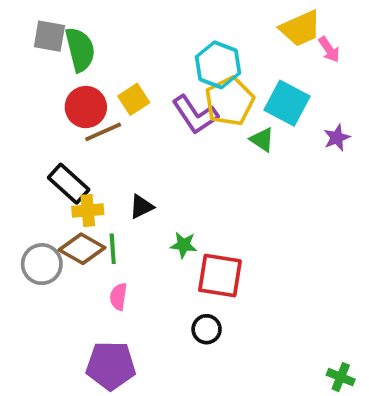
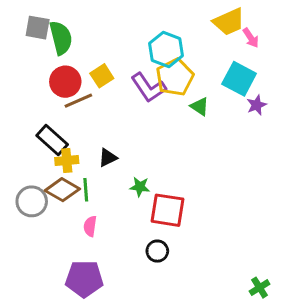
cyan square: (287, 103) -> (239, 79), moved
green cross: (341, 377) -> (260, 288), turned 36

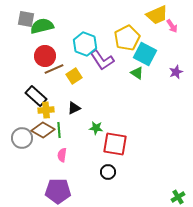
green semicircle: (61, 38) -> (42, 26), turned -90
cyan hexagon: (166, 50) -> (85, 44), moved
yellow square: (102, 76) -> (74, 76), moved
yellow pentagon: (175, 77) -> (127, 38), moved
cyan square: (239, 79) -> (145, 54), moved

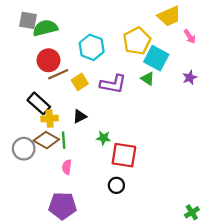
pink arrow: (172, 26) -> (190, 37), moved
purple L-shape: (102, 60) -> (113, 84), moved, turned -45

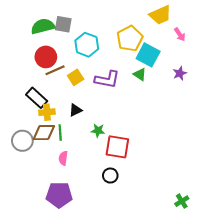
gray square: (28, 20) -> (63, 24), moved
brown diamond: (46, 140) -> (44, 133), turned -30

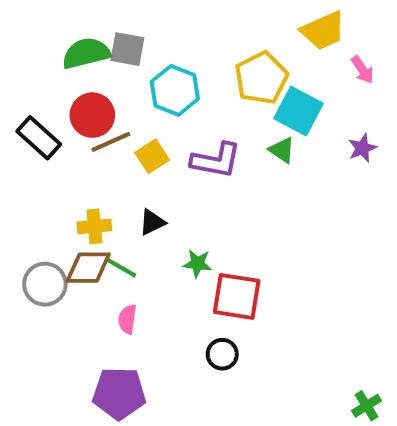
black rectangle: (37, 98) -> (39, 138), moved
green line: (60, 133) -> (121, 268), turned -56

